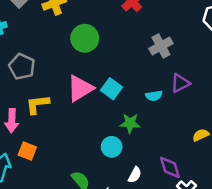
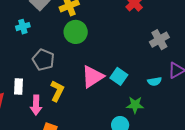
green circle: (85, 38) -> (76, 32), moved
yellow L-shape: (37, 104) -> (57, 91), turned 125

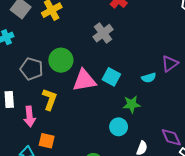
green circle: (76, 32) -> (61, 60), moved
gray cross: (159, 40) -> (103, 33), moved
pink triangle: (93, 77) -> (84, 80), turned 30

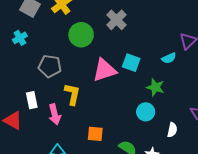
green circle: (61, 60) -> (81, 35), moved
green star: (132, 104) -> (155, 87), turned 30
orange square: (47, 141) -> (95, 134), moved

